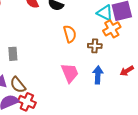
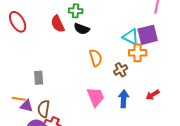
orange cross: (112, 29) -> (138, 53), turned 30
brown cross: (95, 46) -> (121, 70), turned -32
brown semicircle: (18, 85) -> (44, 109), turned 48

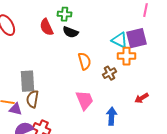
gray rectangle: (39, 78) -> (28, 81), size x1.5
blue arrow: (124, 99) -> (112, 116), moved
brown semicircle: (44, 109) -> (33, 99), moved

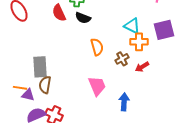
purple square: (137, 38) -> (164, 30), moved
red arrow: (142, 98) -> (142, 67), moved

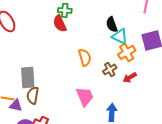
red semicircle: (59, 13) -> (60, 23), moved
black semicircle: (83, 18) -> (112, 24), moved, turned 49
orange cross: (139, 42) -> (127, 52), turned -30

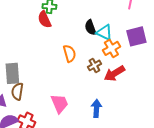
black semicircle: (112, 24) -> (90, 27), moved
red arrow: (130, 77) -> (114, 73), size x1.5
pink trapezoid: (85, 96) -> (59, 103), moved

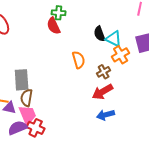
red arrow: (114, 73) -> (103, 92), moved
pink trapezoid: (59, 103) -> (28, 115), moved
blue arrow: (96, 108) -> (106, 115), turned -108

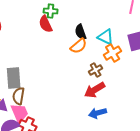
black semicircle: (100, 34) -> (81, 32), moved
orange semicircle: (79, 60) -> (79, 46), moved, turned 66

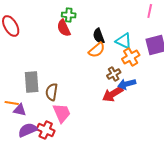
brown semicircle: (19, 96) -> (52, 92), moved
pink trapezoid: (20, 113) -> (62, 113), moved
blue arrow: (98, 113) -> (127, 84), moved

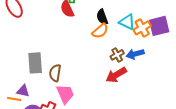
orange cross: (131, 57) -> (142, 28), moved
blue arrow: (127, 84) -> (135, 54), moved
orange line: (12, 103) -> (14, 99), moved

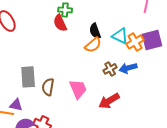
red arrow: (116, 75) -> (109, 101), moved
pink trapezoid: (65, 94) -> (78, 89), moved

